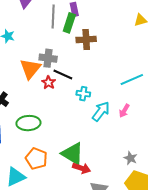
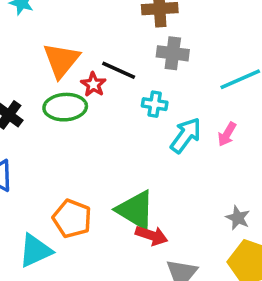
gray cross: (48, 58) -> (173, 53), moved
green ellipse: (28, 123) -> (65, 107), moved

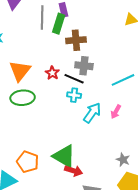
black line: (119, 70) -> (74, 79), moved
red star: (93, 84) -> (52, 73), moved

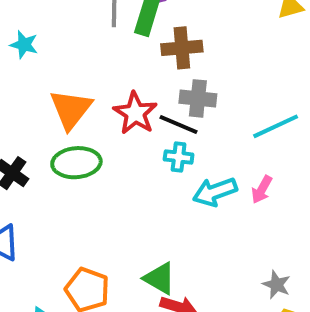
red star: (52, 73) -> (135, 113), size x1.5
cyan arrow: (92, 113) -> (215, 192), turned -145
green triangle: (64, 156) -> (160, 278), size x0.7

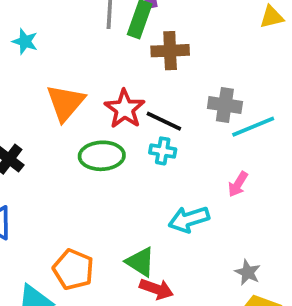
gray cross: (198, 98) -> (225, 105), moved
green ellipse: (76, 163) -> (102, 156), moved
cyan arrow: (215, 192) -> (189, 219), moved

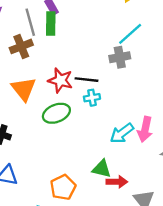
brown cross: (170, 51) -> (21, 46), moved
cyan line: (253, 127) -> (130, 34), moved
pink arrow: (238, 184) -> (145, 129), moved, size x1.5
orange pentagon: (73, 269) -> (63, 187), turned -30

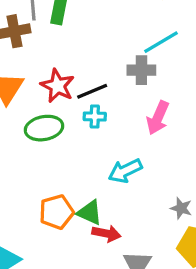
black line: (87, 80) -> (92, 91), turned -40
pink arrow: (145, 129) -> (158, 118), moved
orange pentagon: (63, 187) -> (56, 212), moved

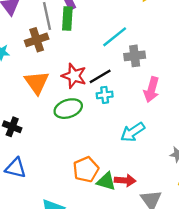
cyan line: (161, 42) -> (115, 37), moved
green triangle: (90, 213) -> (106, 181), moved

